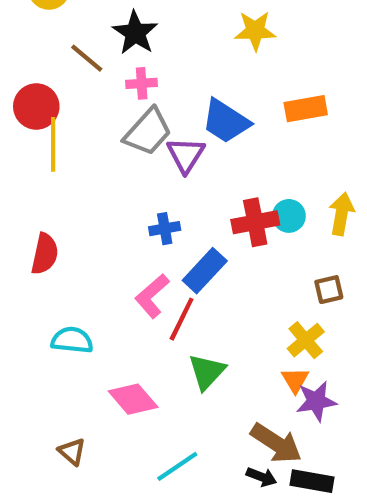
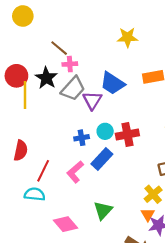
black star: (135, 33) -> (46, 78), moved
brown line: (87, 58) -> (59, 48), moved
cyan circle: (289, 216) -> (105, 131), moved
red line: (182, 319) -> (43, 171), moved

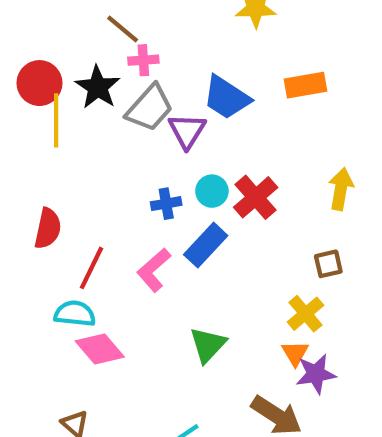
red cross: (127, 135) -> (256, 197), turned -30
pink diamond: (66, 224) -> (100, 349), moved

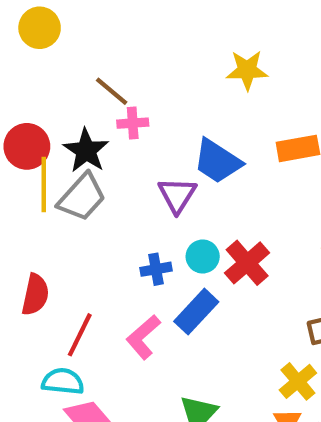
gray trapezoid: (150, 108) -> (82, 197), moved

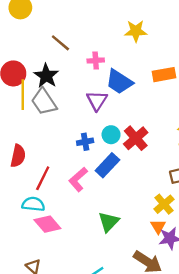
pink cross: (133, 123) -> (96, 60), moved
gray trapezoid: (82, 197) -> (44, 102), turned 104

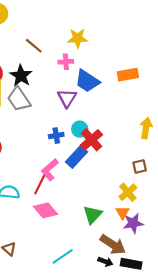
yellow star: (136, 31) -> (78, 38), moved
red cross: (136, 138) -> (91, 140), moved
red line: (43, 178) -> (40, 184), moved
green triangle: (109, 222) -> (93, 215), moved
pink diamond: (47, 224) -> (46, 210), moved

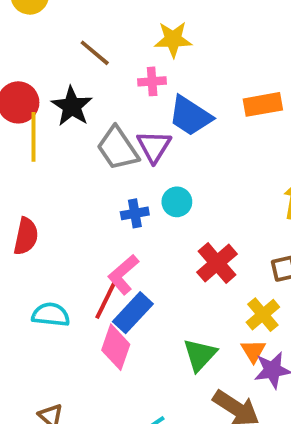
gray trapezoid: (19, 99) -> (118, 148), moved
red cross: (91, 140) -> (217, 263), moved
blue rectangle: (77, 157) -> (133, 313), moved
pink diamond: (46, 210) -> (116, 347), turned 60

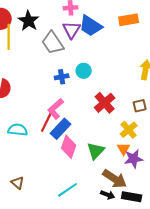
purple triangle: (154, 146) -> (72, 30), moved
pink diamond: (116, 347) -> (69, 147), moved

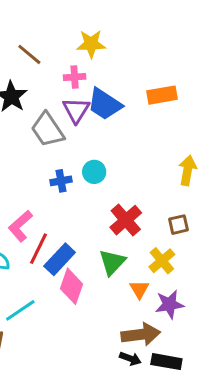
pink L-shape: (56, 109) -> (20, 226), moved
orange triangle: (124, 149) -> (139, 289), moved
green triangle: (96, 151) -> (112, 262), moved
brown arrow: (115, 179) -> (141, 334), turned -40
cyan line: (68, 190) -> (20, 310), moved

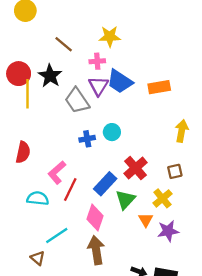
orange rectangle: (162, 95) -> (159, 87), moved
blue rectangle: (60, 259) -> (105, 184), moved
brown arrow: (141, 334) -> (96, 250), moved, turned -92

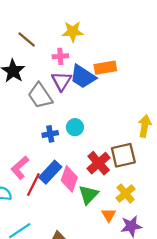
orange rectangle: (159, 87) -> (105, 68), moved
brown square: (175, 171) -> (123, 155), moved, size x1.6
blue rectangle: (105, 184) -> (50, 172), moved
pink diamond: (95, 218) -> (69, 179), moved

